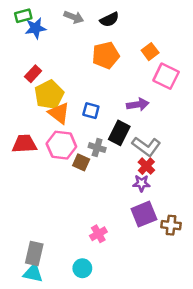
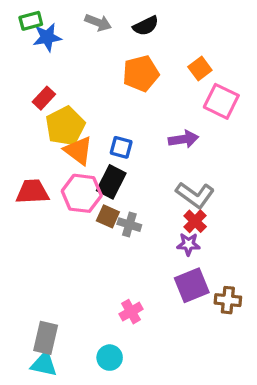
black rectangle: (119, 133) -> (111, 182), moved
gray cross: (97, 148) -> (129, 225), moved

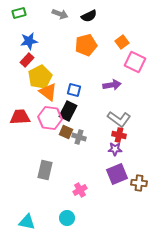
blue star: (47, 37) -> (29, 41), moved
red cross: (195, 221) -> (119, 135), turned -32
gray rectangle: (46, 338) -> (45, 170), moved

